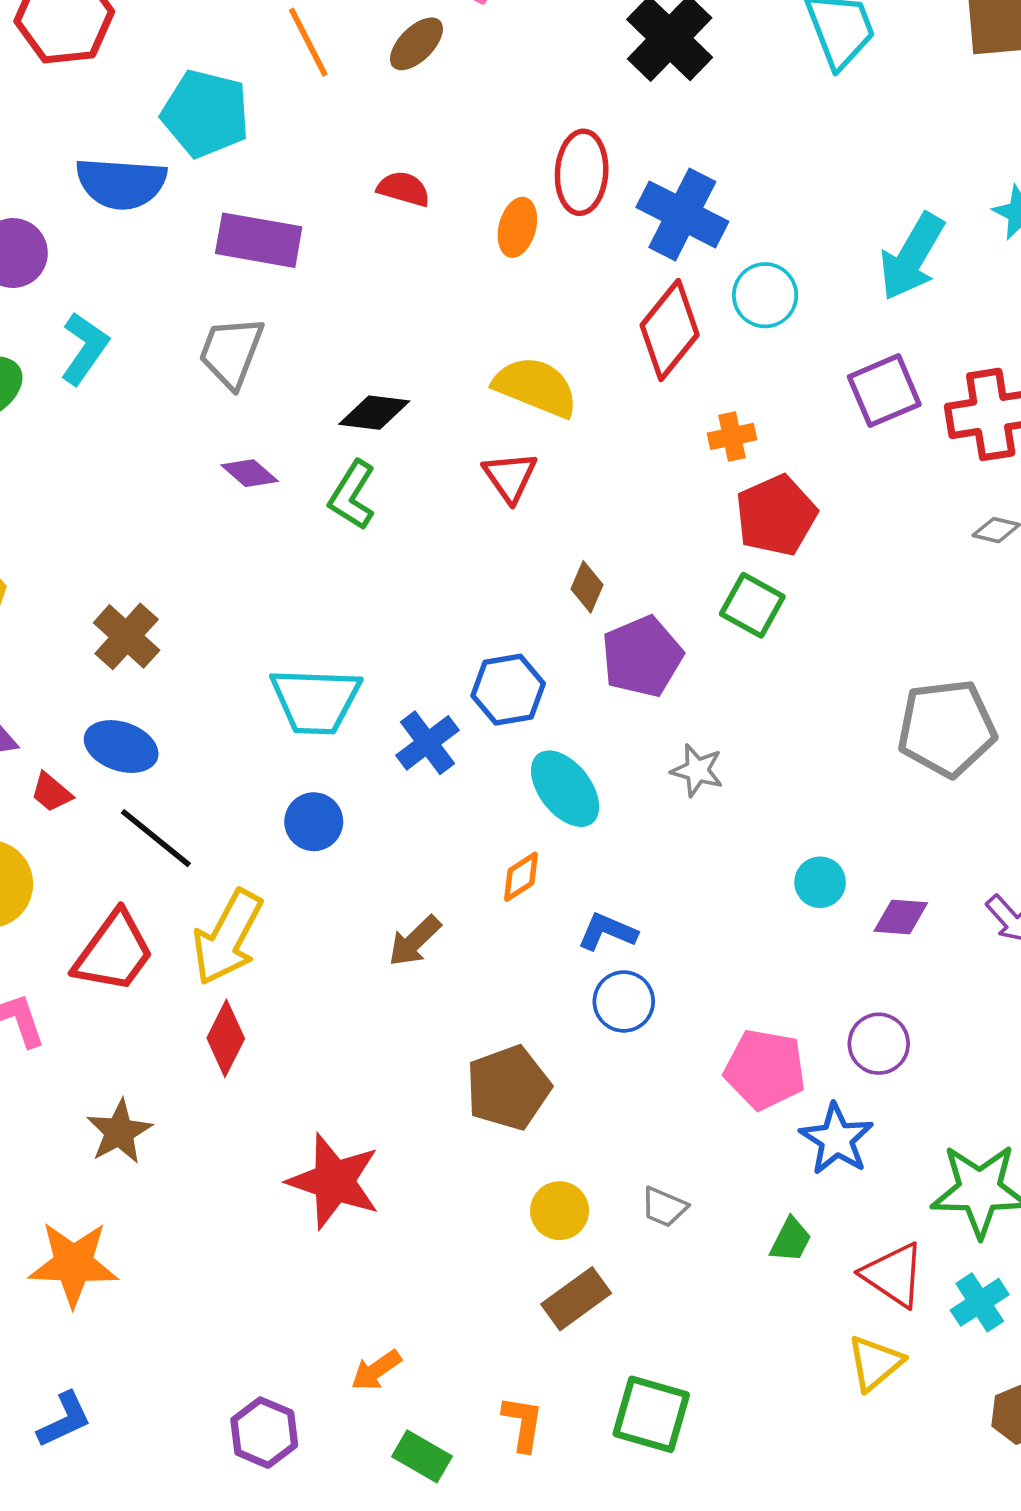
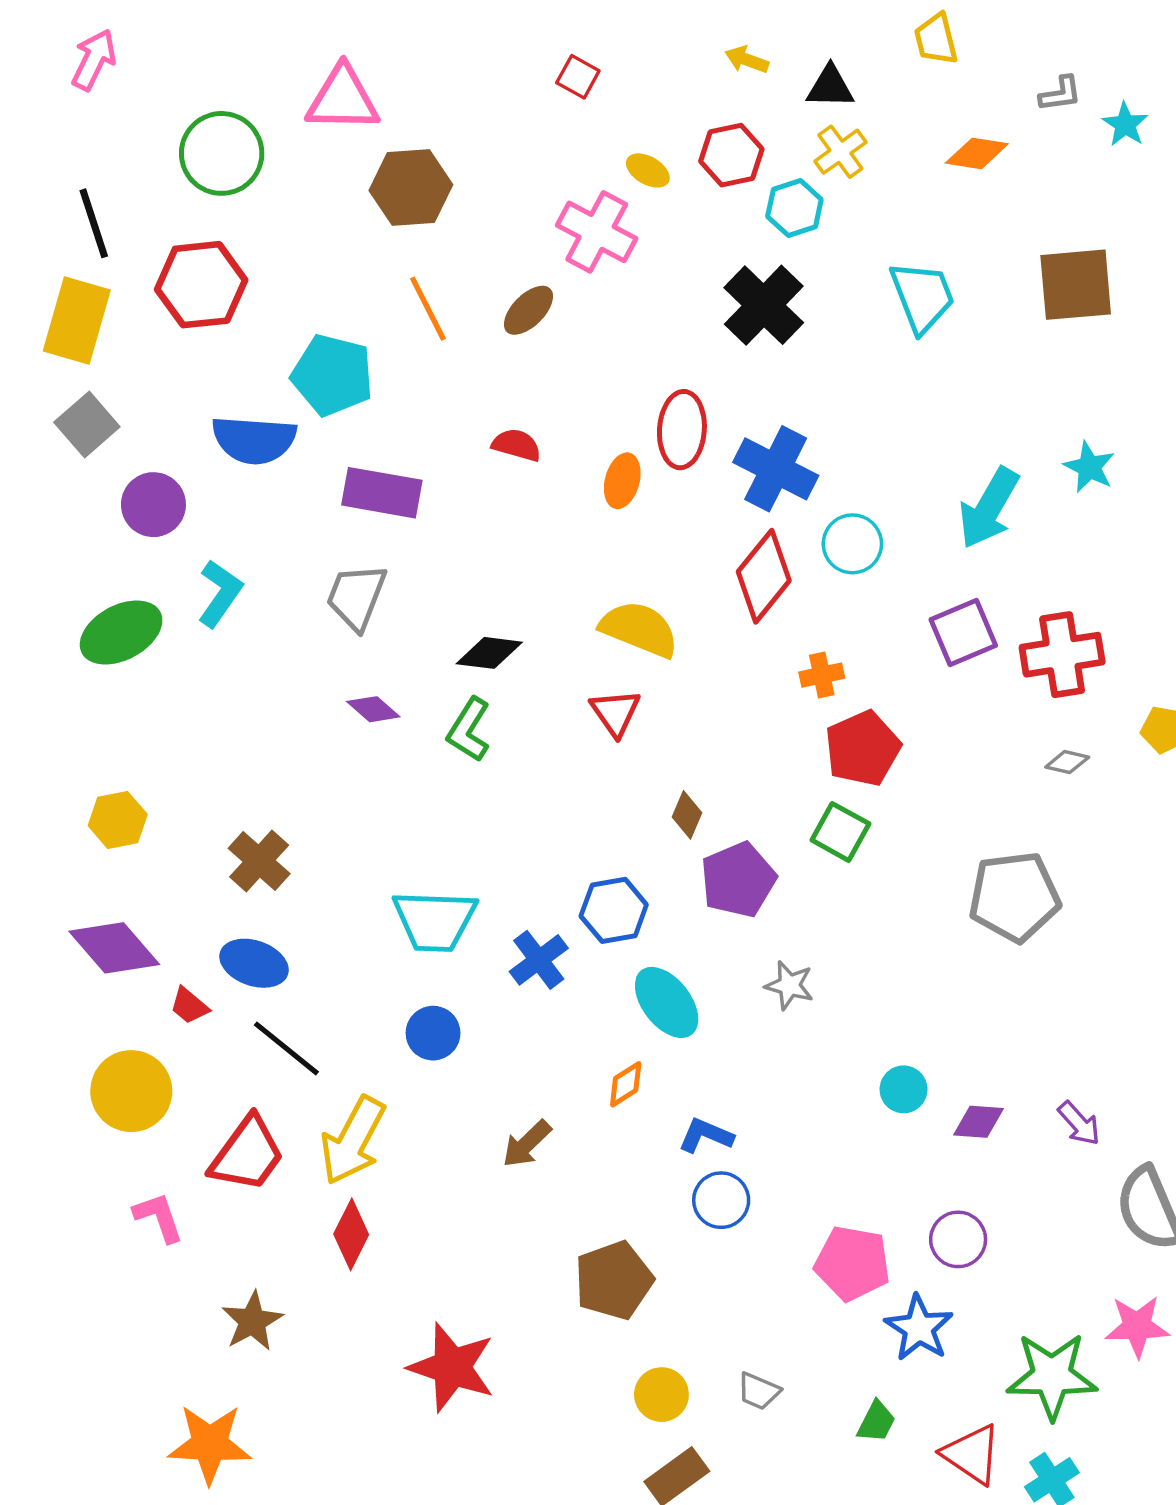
gray pentagon: (947, 728) -> (1014, 897), moved

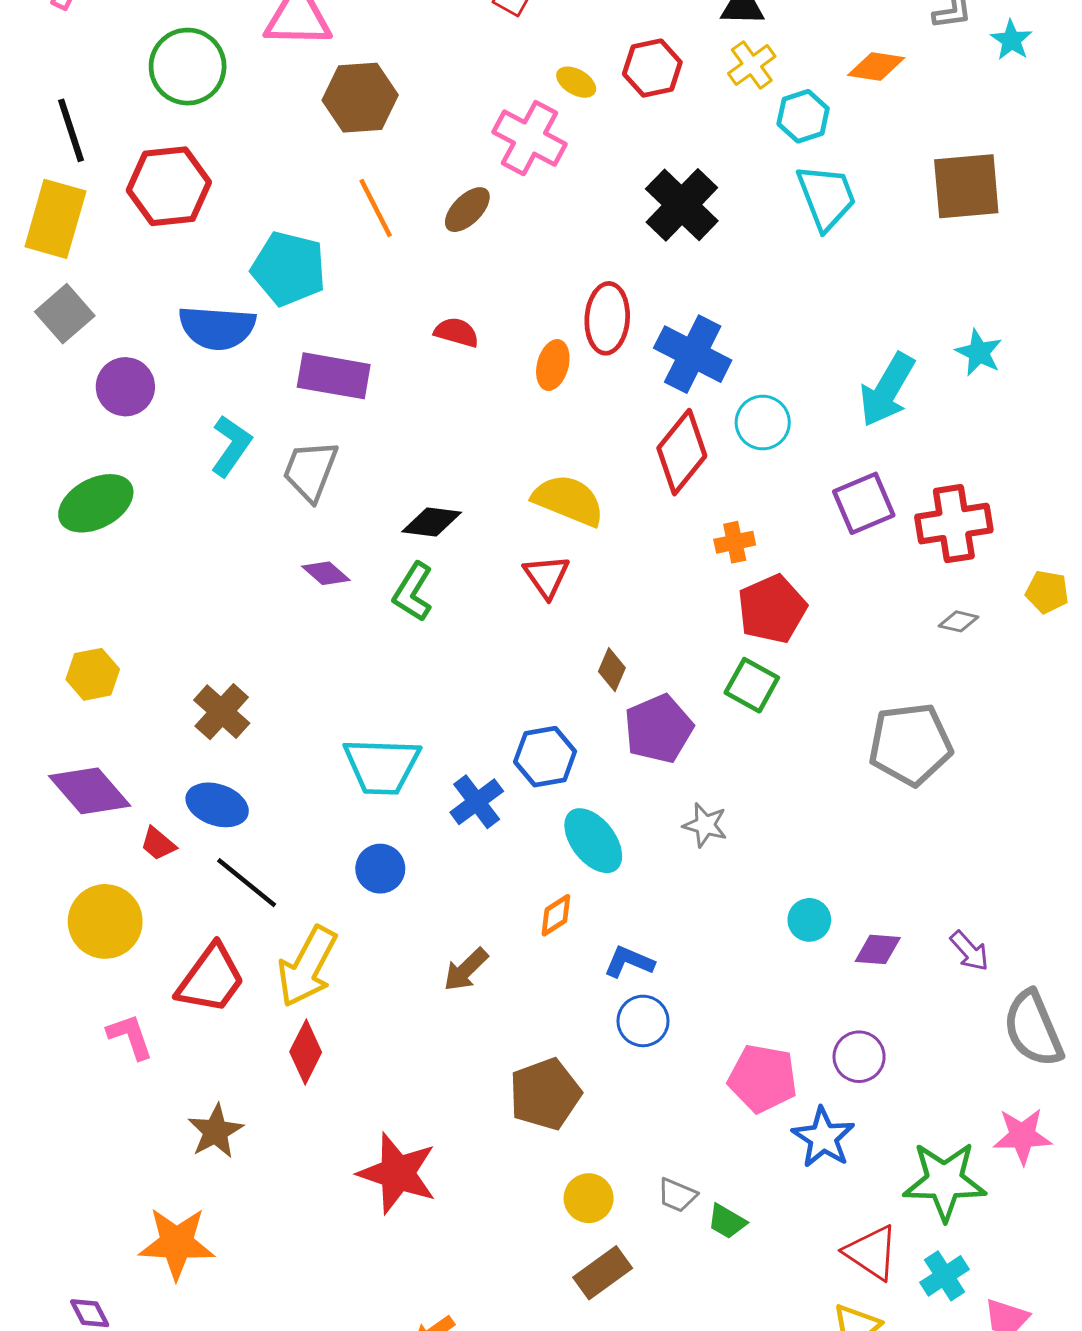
cyan hexagon: (794, 208) -> (803, 116), moved
cyan L-shape: (220, 593) -> (231, 446), moved
green trapezoid: (876, 1422) -> (727, 1221), moved, turned 93

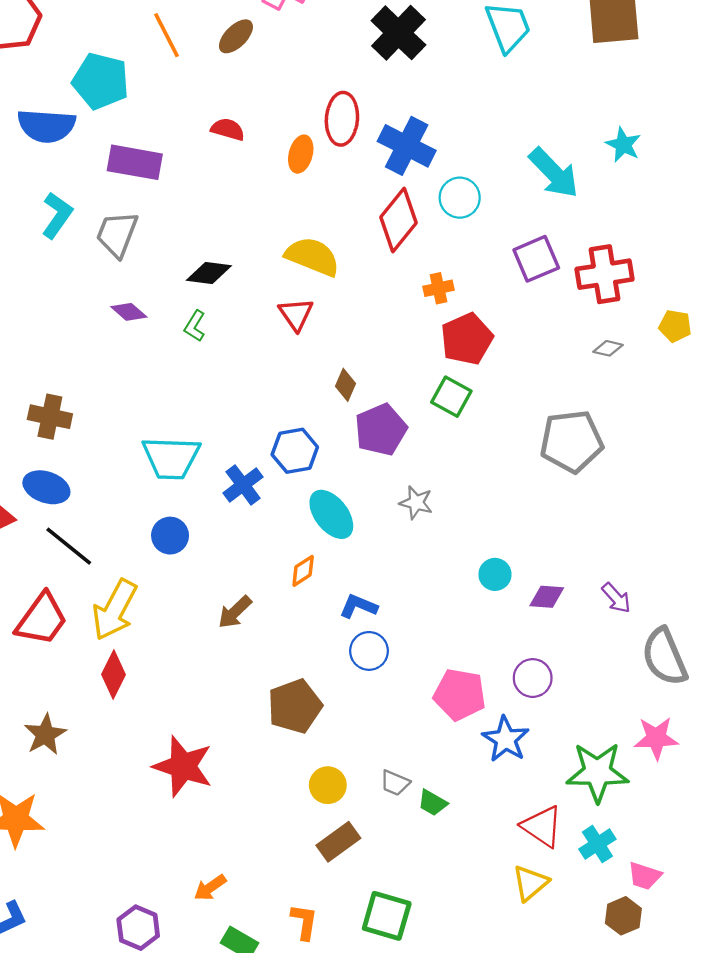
cyan arrow: (887, 390) -> (554, 173), turned -74
green L-shape: (413, 592) -> (195, 326), size x0.7
brown cross: (222, 712) -> (50, 417), turned -30

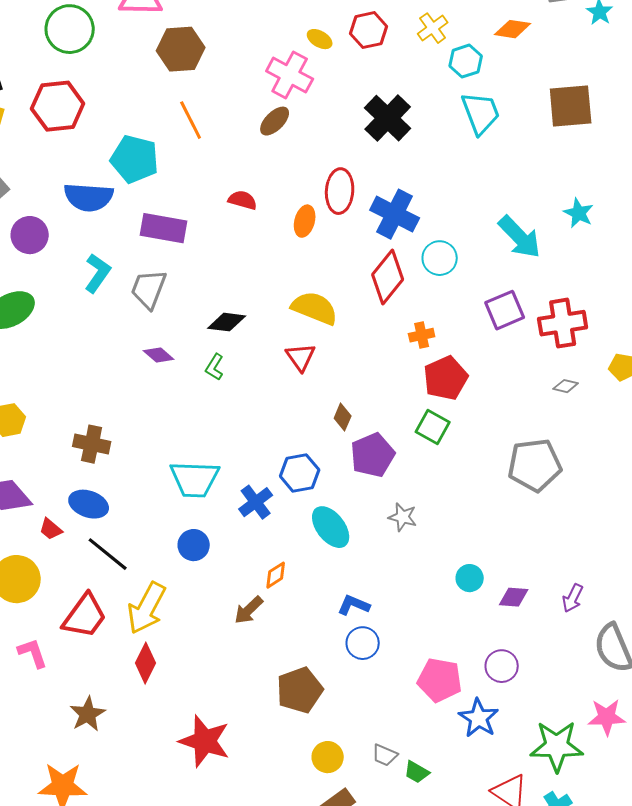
brown ellipse: (236, 36) -> (275, 121), moved
orange diamond: (303, 571) -> (276, 575), moved
purple arrow: (616, 598) -> (573, 598), turned 68

